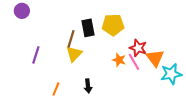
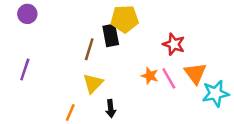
yellow pentagon: (113, 25) -> (125, 19), moved
red star: (138, 48) -> (174, 44), moved
yellow triangle: (74, 54) -> (93, 83), moved
purple line: (36, 55) -> (25, 69), moved

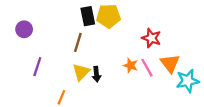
purple circle: (27, 14) -> (24, 29), moved
black rectangle: (111, 35) -> (88, 16), moved
purple line: (25, 69) -> (37, 67), moved
black arrow: (111, 109) -> (97, 74), moved

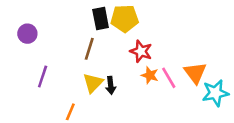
red star: (151, 38) -> (141, 51), moved

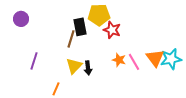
black rectangle: (101, 18) -> (80, 27), moved
purple circle: (27, 34) -> (21, 19), moved
red star: (141, 51) -> (112, 30), moved
cyan star: (215, 93) -> (171, 59), moved

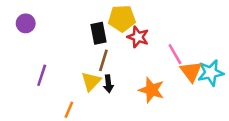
brown line: (71, 39) -> (103, 60), moved
orange star: (119, 60) -> (152, 90), moved, size x1.5
pink line: (134, 62) -> (175, 54), moved

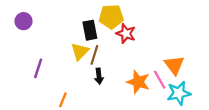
pink line: (175, 54) -> (160, 80), moved
cyan star: (211, 73) -> (179, 93), moved
yellow triangle: (91, 81) -> (80, 52), moved

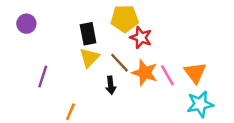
black rectangle: (90, 30) -> (88, 34), moved
brown line: (94, 55) -> (120, 63), moved, turned -60
pink line: (160, 80) -> (167, 75), moved
orange star: (138, 82) -> (145, 73), moved

